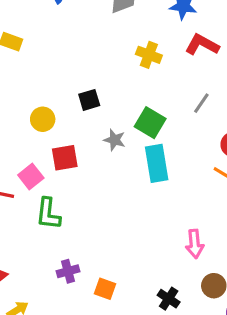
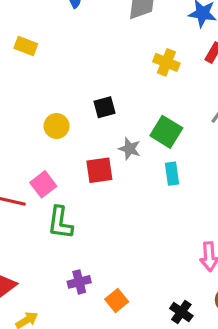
red square: (65, 158) -> (99, 170), moved
cyan rectangle: (157, 163) -> (172, 174), size x0.6
orange square: (105, 289) -> (117, 300), turned 30

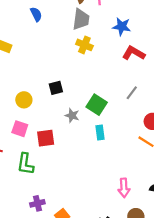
yellow cross: (166, 62) -> (84, 45), moved
red square: (99, 170) -> (46, 138), moved
pink square: (43, 184) -> (20, 129), moved, turned -35

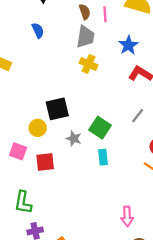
blue star: (122, 27) -> (128, 45), turned 30
black square: (56, 88) -> (57, 109), size x1.5
yellow circle: (24, 100) -> (38, 128), moved
green L-shape: (25, 164) -> (23, 202), moved

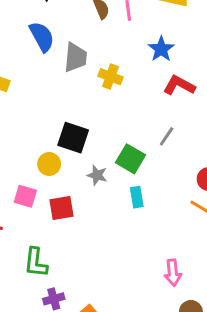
blue semicircle: (38, 30) -> (42, 37), size x1.5
gray trapezoid: (85, 37) -> (75, 57), moved
black square: (57, 109) -> (73, 138), turned 35
gray line: (138, 116) -> (167, 136), moved

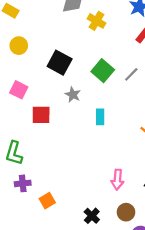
green square: (131, 159) -> (103, 71), moved
yellow circle: (49, 164) -> (19, 46), moved
pink square: (25, 196) -> (19, 90), moved

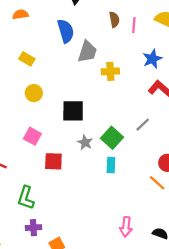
yellow cross: (96, 21) -> (110, 71), turned -36
black square: (60, 63) -> (73, 111), turned -30
green square: (103, 71) -> (112, 138), moved

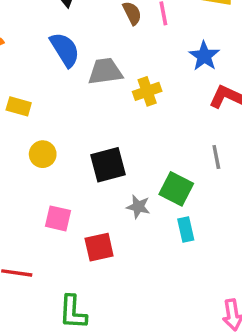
gray trapezoid: (87, 52) -> (105, 71), turned -100
gray line: (143, 125) -> (216, 157), turned -42

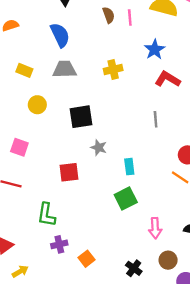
gray trapezoid: (105, 71) -> (65, 69), moved
green square: (176, 189) -> (126, 198), moved, turned 30
pink square: (58, 218) -> (19, 147), moved

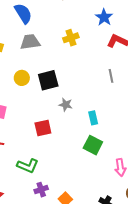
yellow circle: (37, 105) -> (22, 78), moved
green square: (126, 198) -> (93, 145), turned -30
green L-shape: (46, 215) -> (28, 166), turned -70

